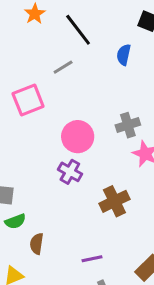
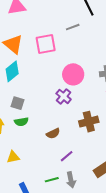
brown semicircle: (37, 244) -> (53, 134), moved, turned -136
purple line: (92, 259) -> (67, 156), turned -40

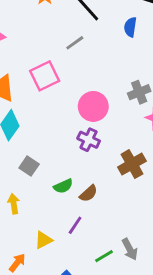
gray square: (17, 103) -> (29, 166), turned 32
green semicircle: (21, 122) -> (63, 186), moved
purple line: (67, 156) -> (75, 225), moved

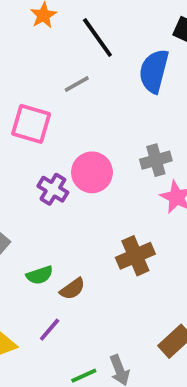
blue semicircle: (130, 27) -> (154, 71), size x1.6
pink square: (45, 76) -> (31, 124), turned 36
purple cross: (89, 140) -> (53, 189), moved

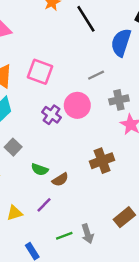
gray line: (77, 84) -> (96, 75), moved
green semicircle: (40, 275) -> (40, 169), turned 35

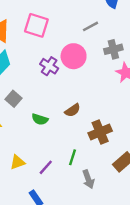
brown cross: (102, 161) -> (100, 132), moved
brown semicircle: (60, 180) -> (73, 110), moved
purple line: (44, 205) -> (46, 167), moved
green line: (64, 236) -> (73, 157), moved, turned -49

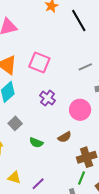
pink circle: (74, 56) -> (80, 110), moved
green line: (73, 157) -> (81, 178), moved
yellow triangle: (17, 162) -> (14, 178), turned 32

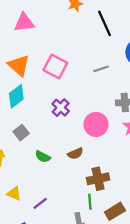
gray line: (85, 67) -> (101, 69), moved
green line: (81, 178) -> (90, 202), turned -32

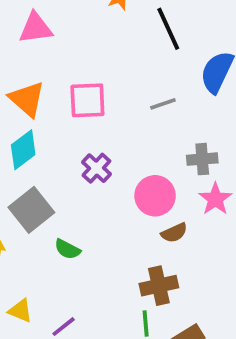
pink square: (55, 66) -> (87, 100), turned -30
gray square: (21, 133) -> (31, 210), size x1.6
brown semicircle: (75, 154) -> (174, 233), moved

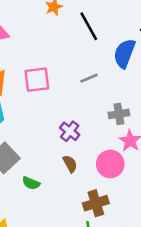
purple cross: (96, 168) -> (70, 131), moved
pink circle: (155, 196) -> (110, 164), moved
brown semicircle: (174, 233) -> (70, 164), moved, turned -90

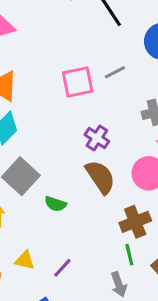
pink square: (37, 80) -> (78, 82), moved
brown semicircle: (70, 164) -> (100, 177), size x1.6

